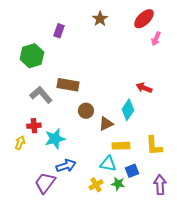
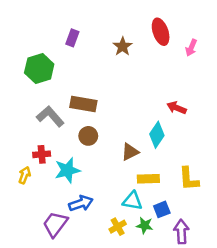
brown star: (100, 19) -> (123, 46), moved
red ellipse: (144, 19) -> (161, 32), moved, turned -65
brown circle: (86, 111) -> (88, 136), moved
purple arrow: (160, 185) -> (181, 232), moved

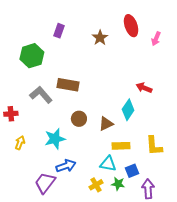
brown circle: (88, 136) -> (79, 119), moved
red cross: (42, 154) -> (11, 114), moved

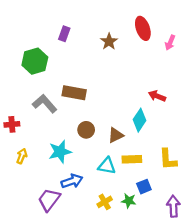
cyan triangle: (108, 164) -> (107, 166), moved
purple arrow: (148, 189) -> (173, 206), moved

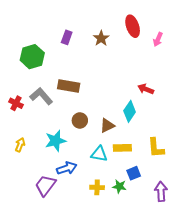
purple rectangle: (64, 34) -> (67, 37), moved
red cross: (12, 124) -> (16, 103), moved, turned 32
yellow cross: (105, 202) -> (97, 187), turned 32

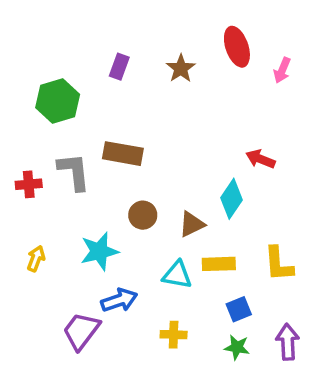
gray L-shape: (41, 96) -> (74, 172), turned 35
red cross: (16, 103) -> (29, 184), turned -32
green star: (119, 186) -> (237, 347), moved

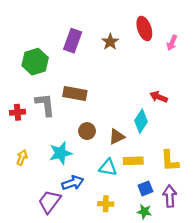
purple rectangle: (119, 67) -> (73, 41), size x1.5
purple arrow: (288, 342) -> (170, 196), moved

